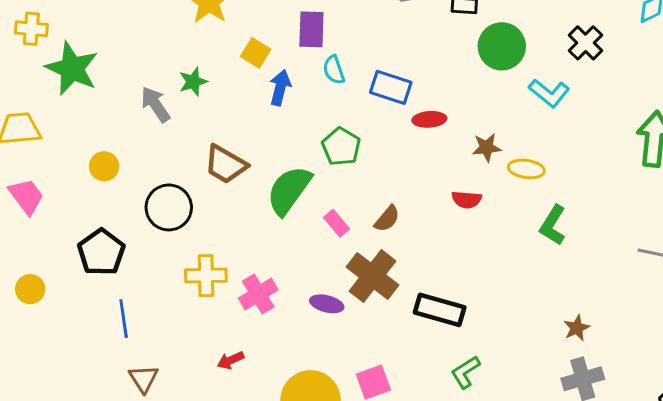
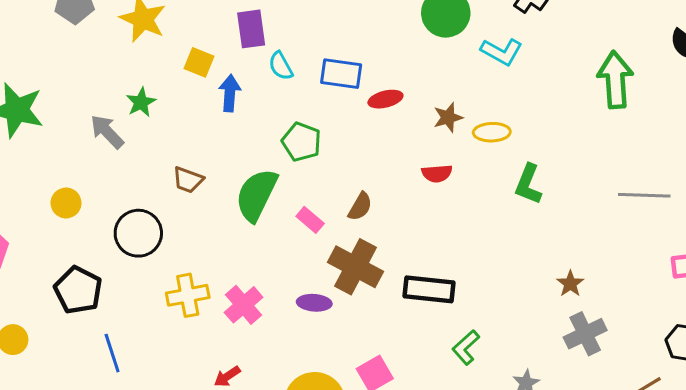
brown trapezoid: (225, 164) -> (188, 180), size x0.7

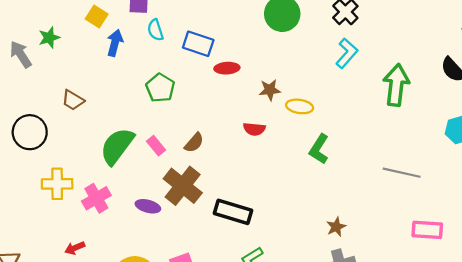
cyan L-shape: (502, 52) -> (347, 53), moved, turned -88
green semicircle: (256, 195) -> (117, 146), moved

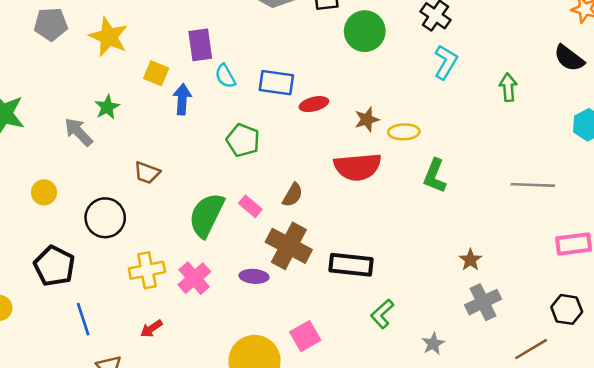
green arrow: (396, 85) -> (508, 87), size x0.6
red semicircle: (254, 129) -> (358, 167), size x1.8
red arrow: (75, 248) -> (151, 329), moved

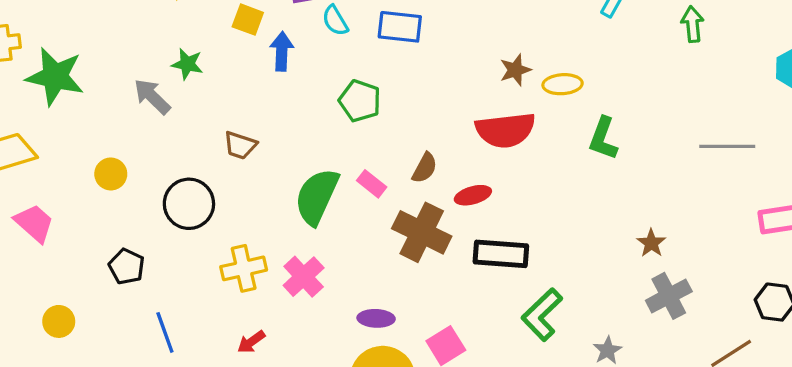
red ellipse: (314, 104) -> (473, 195), moved
green star: (107, 107) -> (187, 64), turned -30
black pentagon: (54, 266) -> (127, 266), size x0.7
purple ellipse: (254, 276) -> (376, 318), moved
green L-shape: (382, 314) -> (542, 315), size x1.4

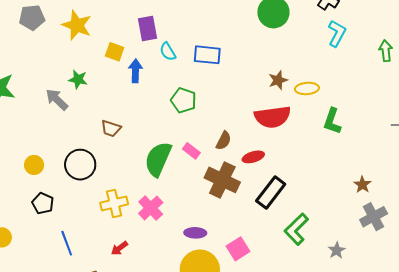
yellow circle: (111, 174) -> (34, 165), moved
black rectangle: (501, 254) -> (271, 192), turned -56

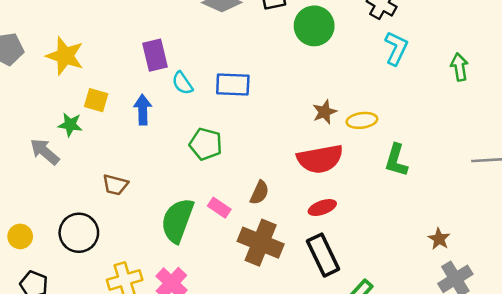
yellow square: (115, 52) -> (96, 100), moved
red ellipse: (253, 157) -> (322, 208), moved
black rectangle: (271, 192) -> (323, 255), turned -60

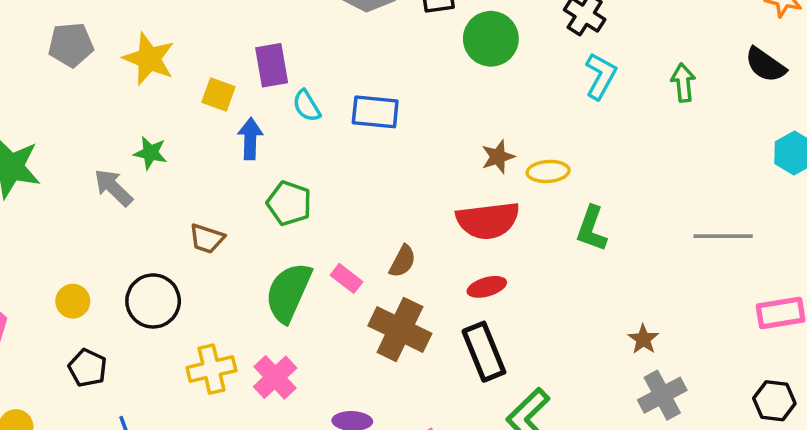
green arrow: (459, 67) -> (683, 83), moved
yellow square: (96, 100) -> (218, 94), moved
green pentagon: (206, 144) -> (289, 203), moved

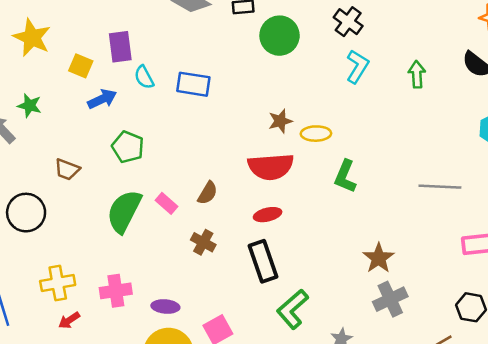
blue arrow: (250, 139) -> (102, 99), turned 60
brown cross: (400, 330) -> (203, 242), size x0.6
brown star: (643, 339) -> (379, 258), size x1.4
yellow cross: (211, 369) -> (58, 283), moved
pink cross: (275, 377) -> (116, 291), moved, turned 32

